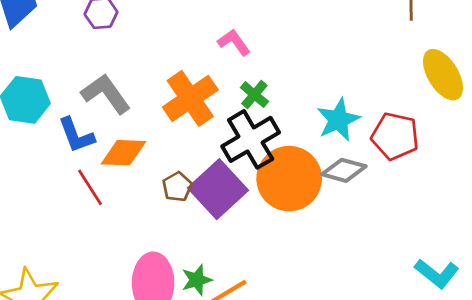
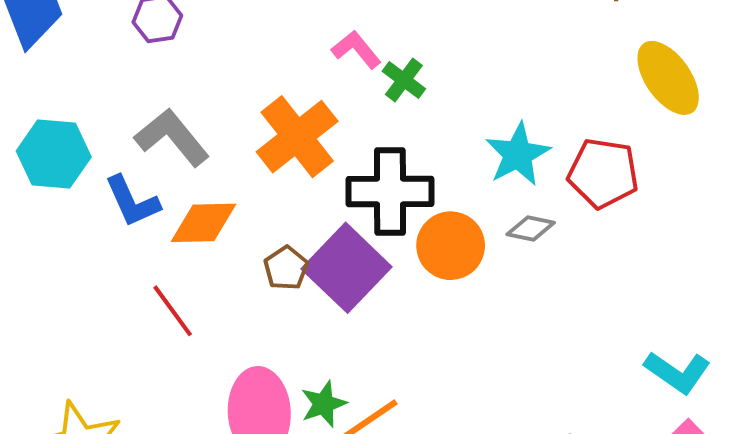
green cross: (254, 95) -> (404, 80), moved
black cross: (251, 139) -> (390, 192), turned 34
gray diamond: (344, 170) -> (531, 228), size x0.7
orange circle: (289, 179) -> (451, 246), size x0.7
red line: (90, 187) -> (173, 311), moved

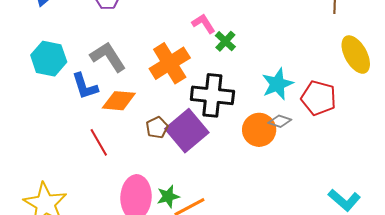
orange circle: (451, 246) -> (259, 130), moved

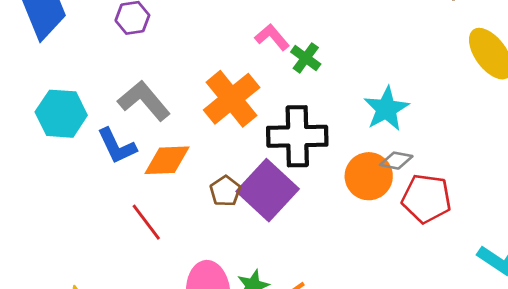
red pentagon: (319, 98) -> (426, 199), moved

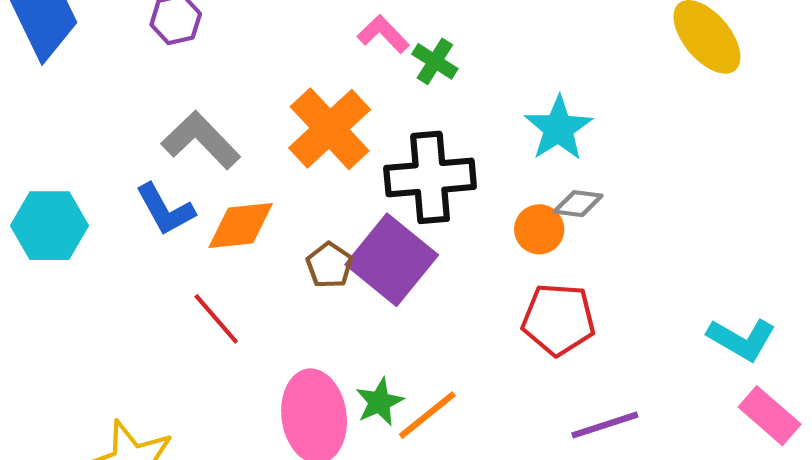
cyan hexagon: (61, 114) -> (50, 226), moved
orange circle: (369, 176) -> (539, 229), size x0.7
red pentagon: (426, 199) -> (558, 319), moved

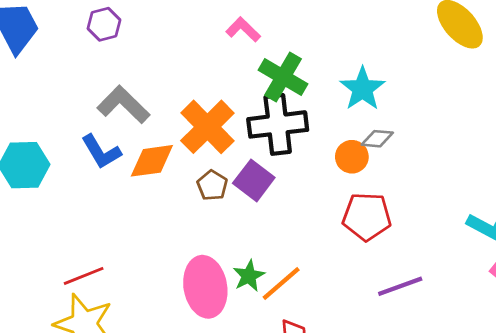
green cross: (435, 61) -> (283, 77), moved, size x1.6
orange cross: (330, 129) -> (207, 127), moved
purple square: (392, 260) -> (254, 180), size x0.7
red line: (216, 319) -> (84, 276), moved, turned -69

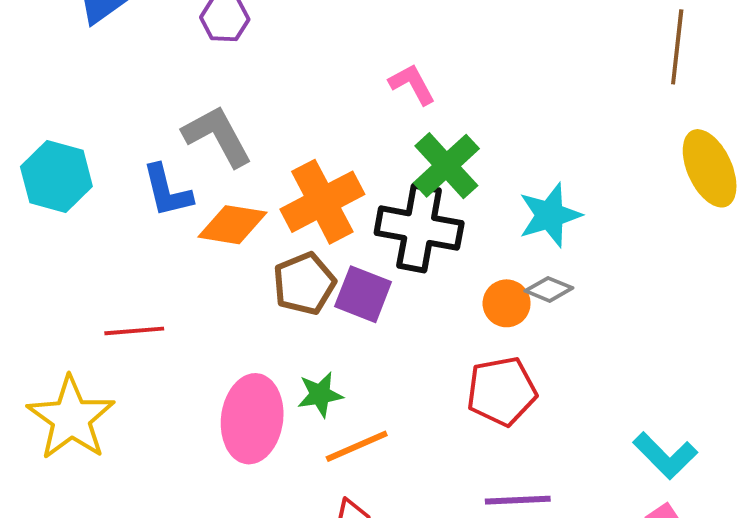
purple square: (254, 180) -> (363, 294), turned -33
brown pentagon: (212, 185) -> (304, 284), size x1.4
red pentagon: (367, 217) -> (502, 391), turned -30
red line: (84, 276) -> (134, 331), moved
green star: (249, 276) -> (320, 395), moved

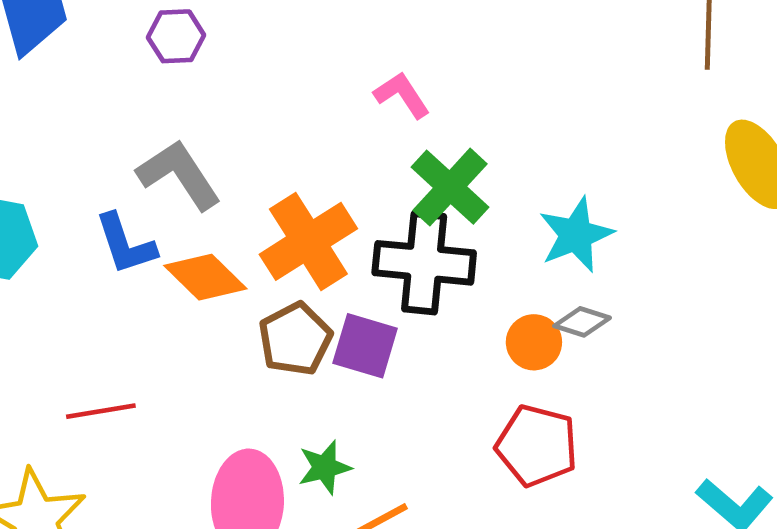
orange diamond: (232, 225) -> (205, 277), turned 40
red pentagon: (502, 391) -> (537, 446), turned 30

